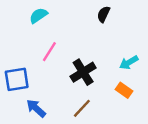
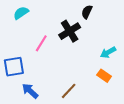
cyan semicircle: (38, 15) -> (21, 13), moved
black cross: (83, 72) -> (70, 31), moved

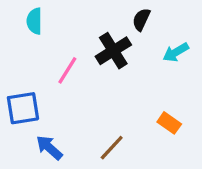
cyan semicircle: (21, 13) -> (34, 21), turned -56
cyan arrow: (108, 52) -> (176, 52), moved

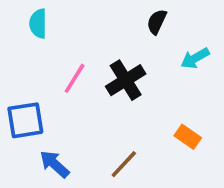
black cross: (113, 51) -> (126, 80), moved

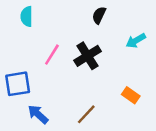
black semicircle: (157, 22) -> (99, 15), moved

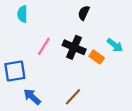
cyan arrow: (136, 41) -> (115, 45), moved, turned -112
black cross: (88, 56) -> (74, 47), turned -35
orange rectangle: (131, 95) -> (97, 57), moved

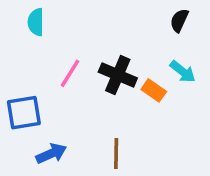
black semicircle: (84, 13) -> (179, 20), moved
blue arrow: (32, 97) -> (51, 154), turned 114
brown line: (73, 97) -> (116, 154), turned -42

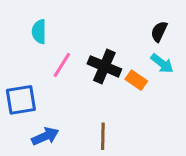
black semicircle: (179, 20) -> (159, 32), moved
cyan semicircle: (36, 22) -> (39, 32), moved

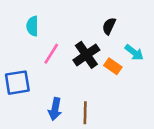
black semicircle: (159, 32) -> (109, 26), moved
black cross: (104, 66) -> (86, 55), turned 32
blue arrow: (45, 136) -> (55, 109), moved, turned 125

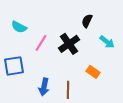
cyan semicircle: (32, 26) -> (19, 27), moved, turned -63
orange rectangle: (113, 66) -> (93, 72), moved

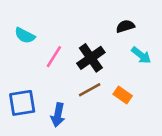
black semicircle: (87, 21) -> (125, 26), moved, turned 48
blue square: (14, 66) -> (22, 103), moved
brown line: (68, 90) -> (90, 90), moved, turned 60

